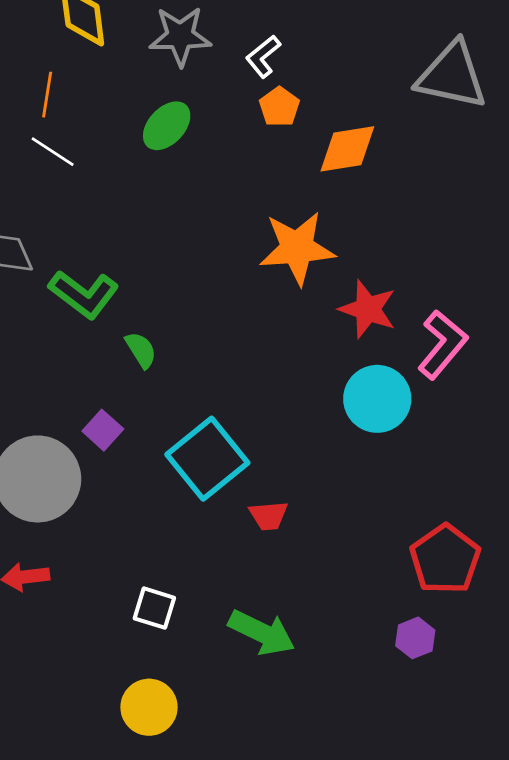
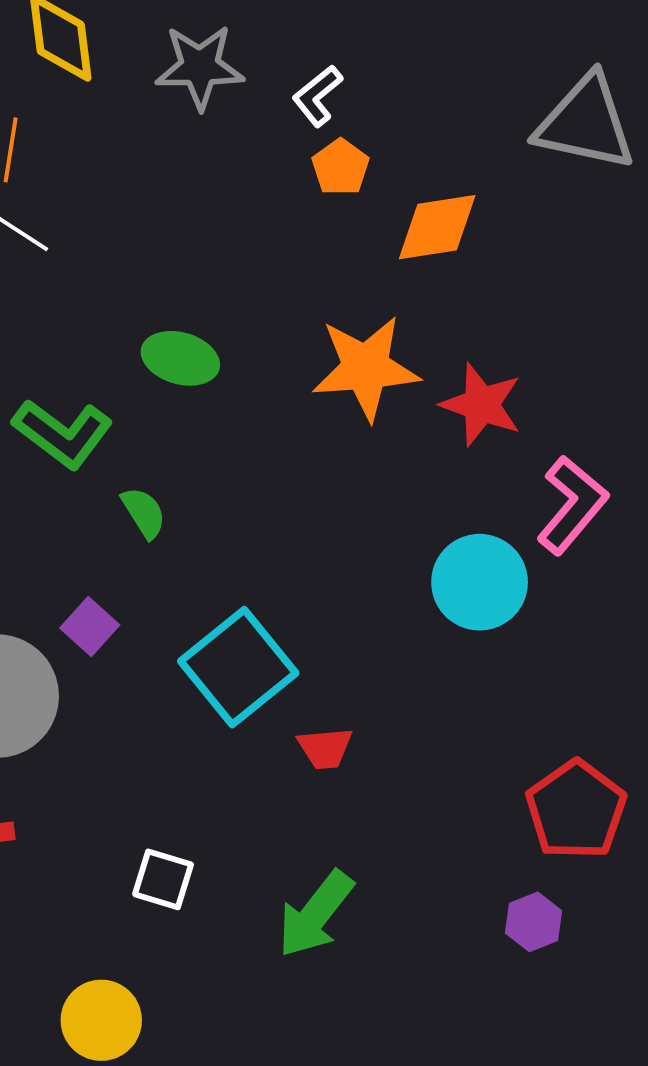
green ellipse: (167, 126) -> (180, 358), moved, turned 63
red star: (368, 309) -> (481, 405), moved
green arrow: (262, 632) -> (315, 914), turned 102
yellow circle: (149, 707) -> (101, 1020), moved

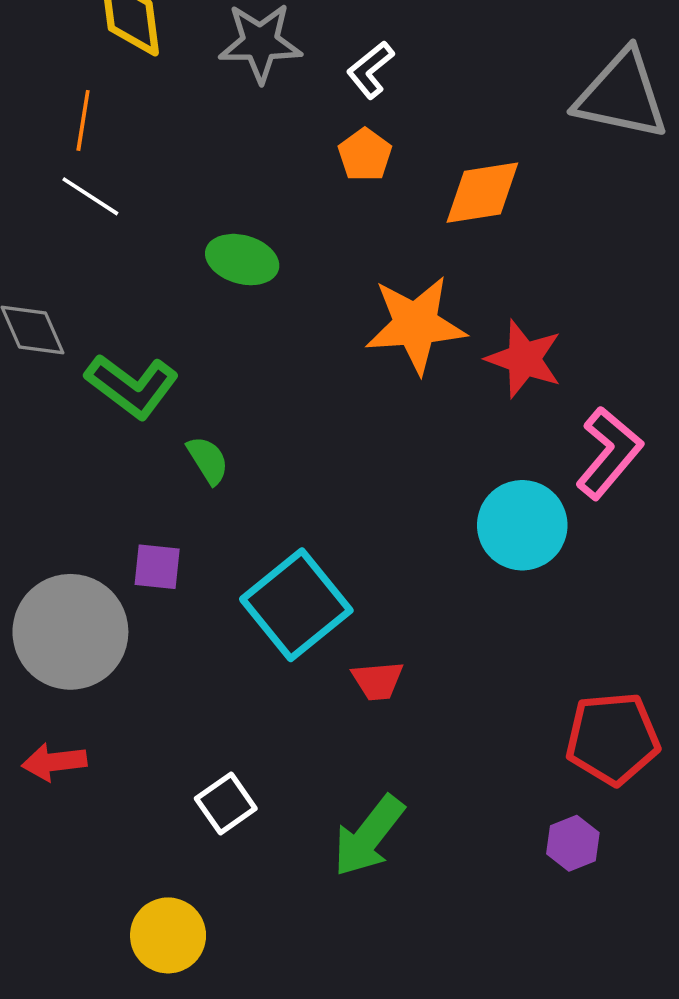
orange pentagon: (341, 167) -> (365, 155), moved
green ellipse: (180, 358) -> (242, 260), moved
purple square: (90, 627) -> (157, 567), turned -36
red pentagon: (576, 810) -> (613, 738), turned 30
white square: (163, 879) -> (226, 804), turned 38

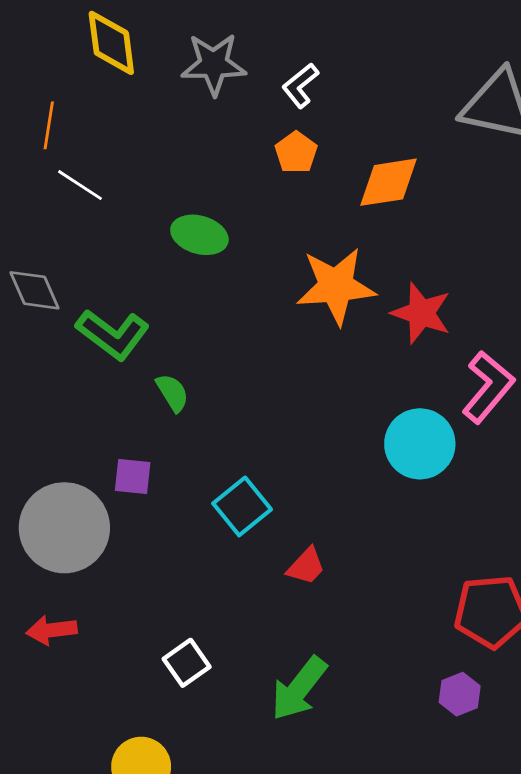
orange line: (83, 120) -> (49, 125), moved
cyan square: (296, 605) -> (242, 506), size x0.7
red trapezoid: (378, 681) -> (306, 566), turned -42

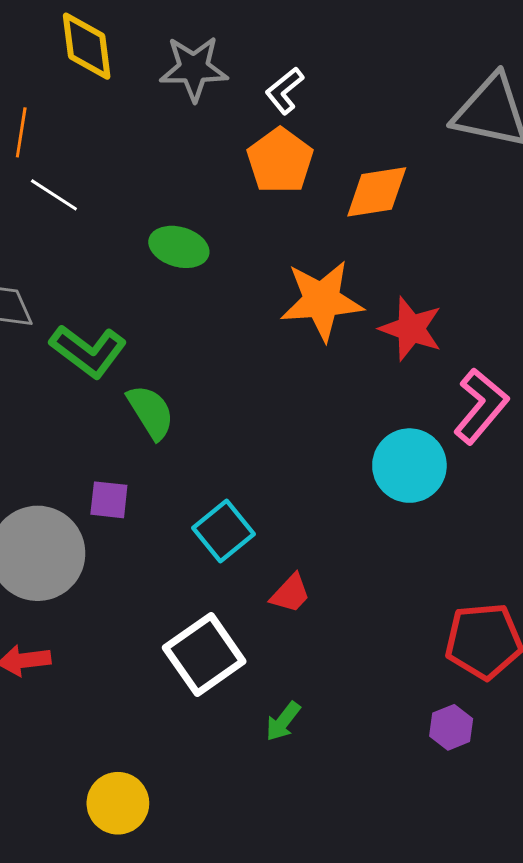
orange pentagon: (296, 152) -> (280, 161), size x1.5
green semicircle: (172, 393) -> (151, 412), size x1.4
white square: (187, 663) -> (204, 654), moved, size x1.6
green arrow: (299, 688) -> (283, 721), size x0.6

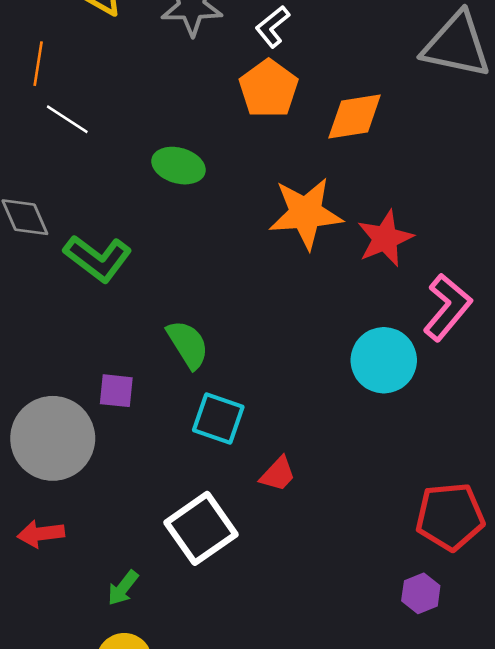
red star: (411, 329) -> (385, 238), turned 30
green semicircle: (151, 412) -> (188, 344), moved
cyan square: (224, 531) -> (218, 419), turned -32
green arrow: (283, 721) -> (123, 588), moved

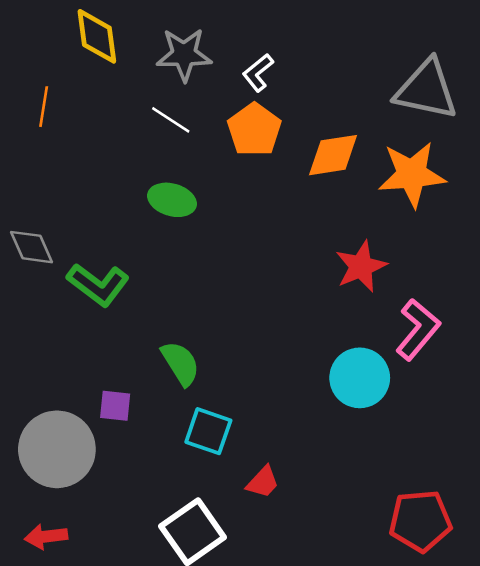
white line: (67, 119) -> (171, 120), moved
orange star: (306, 213) -> (412, 174), moved

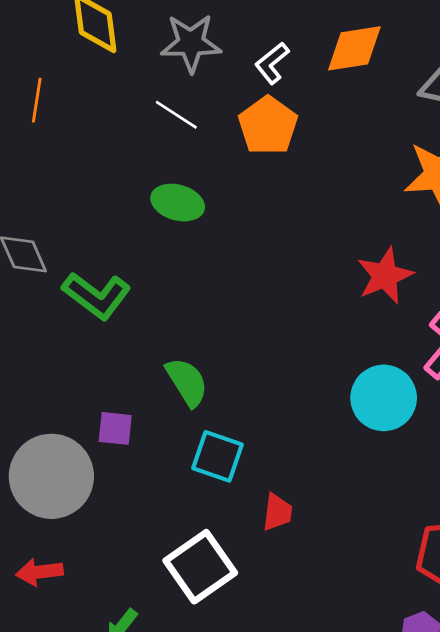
orange diamond: (333, 155) -> (354, 48), moved
red trapezoid: (263, 482) -> (277, 512), turned -36

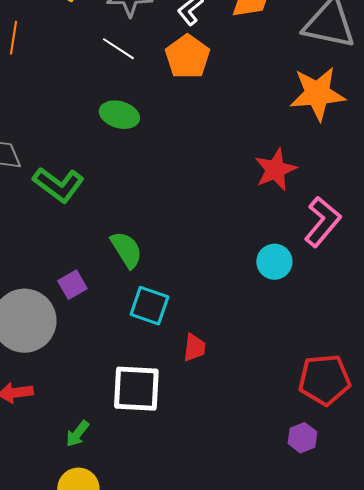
cyan circle: (384, 398) -> (274, 262), size x0.7
purple square: (115, 428) -> (72, 285), turned -36
white square: (200, 567) -> (136, 389), turned 38

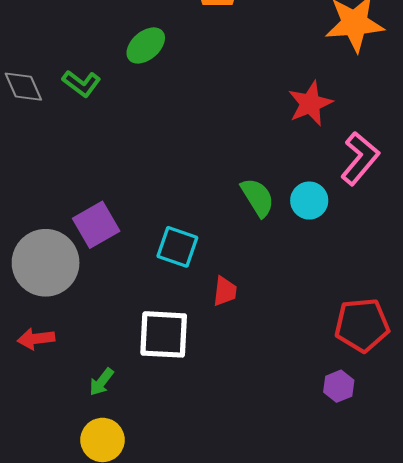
green ellipse: (119, 115) -> (146, 45), turned -57
green L-shape: (58, 185) -> (81, 83), moved, size x0.7
green semicircle: (126, 250) -> (258, 197), moved
purple square: (72, 285) -> (96, 225), size x1.5

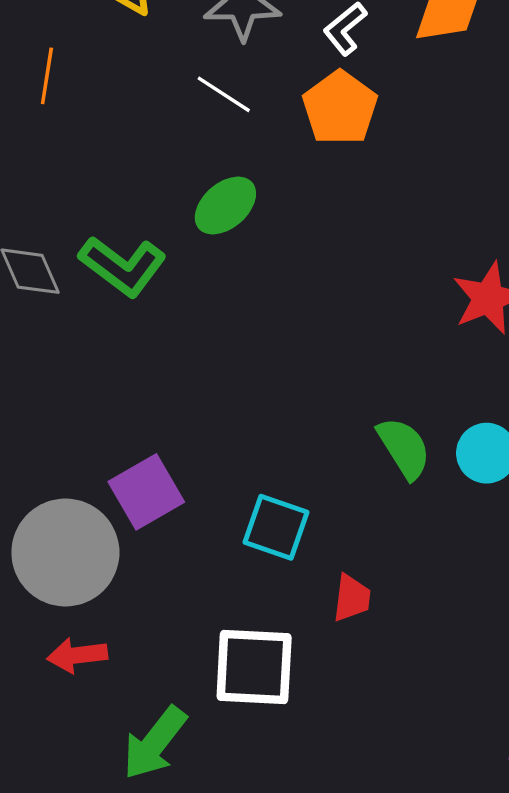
green L-shape: (81, 83) -> (123, 266), size x1.4
red arrow: (36, 339) -> (77, 655), moved
green arrow: (101, 382) -> (155, 743), size x1.6

